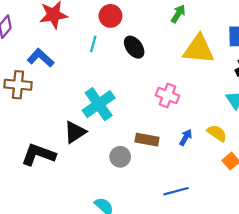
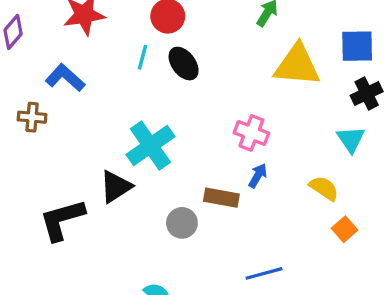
black ellipse: (134, 47) -> (184, 64), moved
brown cross: (18, 85) -> (32, 117), size x0.7
blue arrow: (186, 137) -> (258, 176), moved
black L-shape: (38, 155) -> (62, 220), turned -36

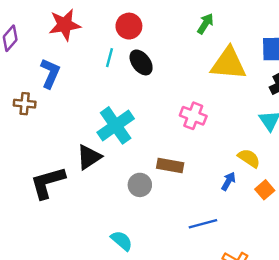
blue L-shape: (65, 78) -> (50, 73), turned 72
blue arrow: (258, 176) -> (228, 181), moved

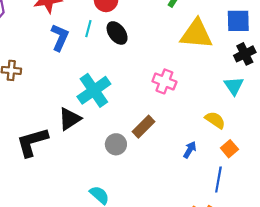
blue L-shape: (50, 73) -> (60, 37), moved
brown rectangle: (170, 166) -> (143, 127), turned -55
blue arrow: (228, 181) -> (190, 150), moved
blue line: (203, 224) -> (218, 180), moved, turned -65

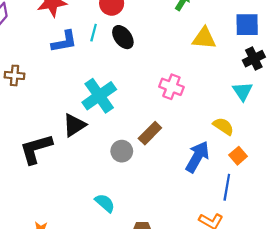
yellow triangle: (196, 34) -> (204, 38), size x0.7
blue L-shape: (60, 37) -> (64, 42), turned 56
blue arrow: (190, 150) -> (197, 157), size x1.8

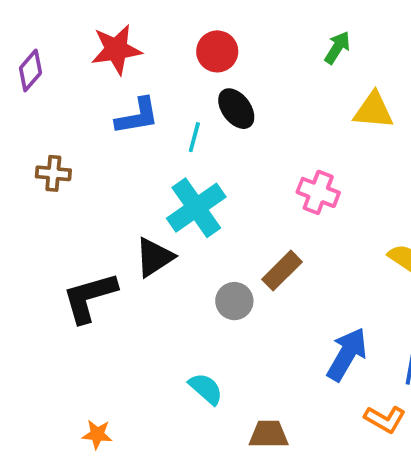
cyan line: (94, 33) -> (194, 137), moved
blue arrow: (197, 157) -> (347, 354), moved

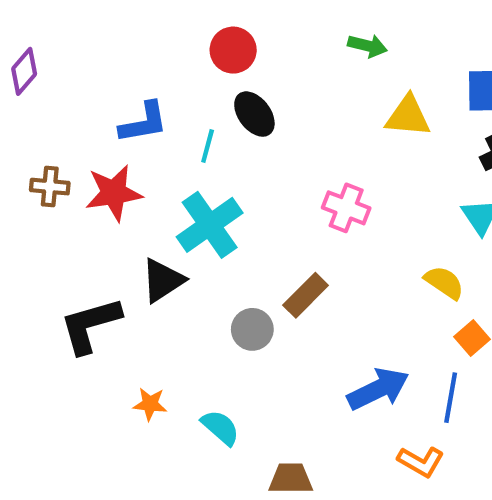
green arrow: (337, 48) -> (367, 46), turned 72
red star: (116, 50) -> (114, 193), moved
blue arrow: (347, 354) -> (378, 389), turned 34
orange star: (97, 434) -> (150, 404), moved

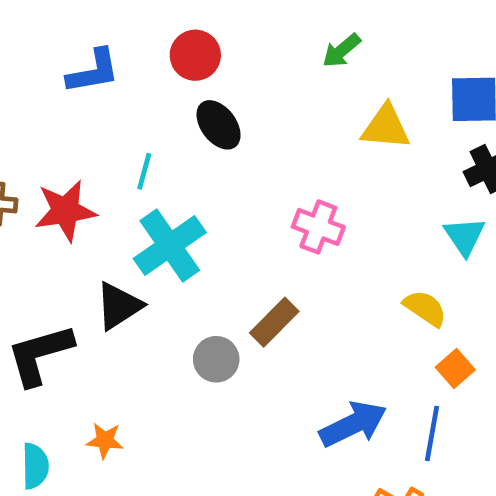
green arrow: (367, 46) -> (342, 51), turned 126
blue L-shape: (144, 123) -> (93, 71), moved
cyan line: (208, 146) -> (144, 171), moved
cyan semicircle: (220, 427) -> (35, 466), moved, turned 48

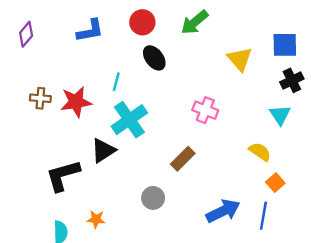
green arrow: (342, 51) -> (195, 22), moved, size x1.4
yellow triangle: (386, 127) -> (240, 59), turned 44
gray circle: (216, 359) -> (153, 198), moved

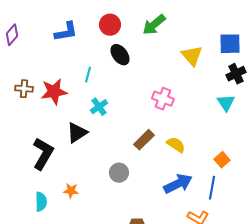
cyan cross: (129, 120) -> (99, 107), size x0.6
yellow semicircle: (260, 152) -> (176, 145), moved
black L-shape: (63, 175) -> (43, 154), turned 136

